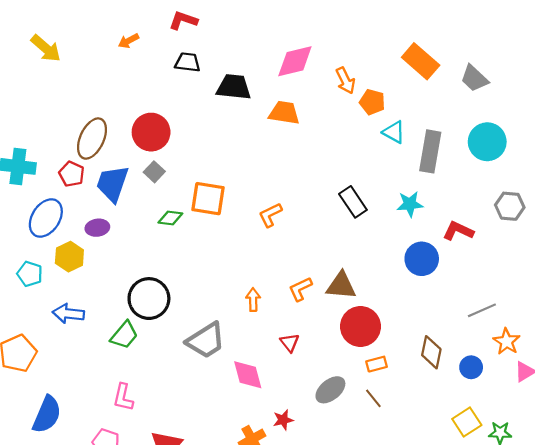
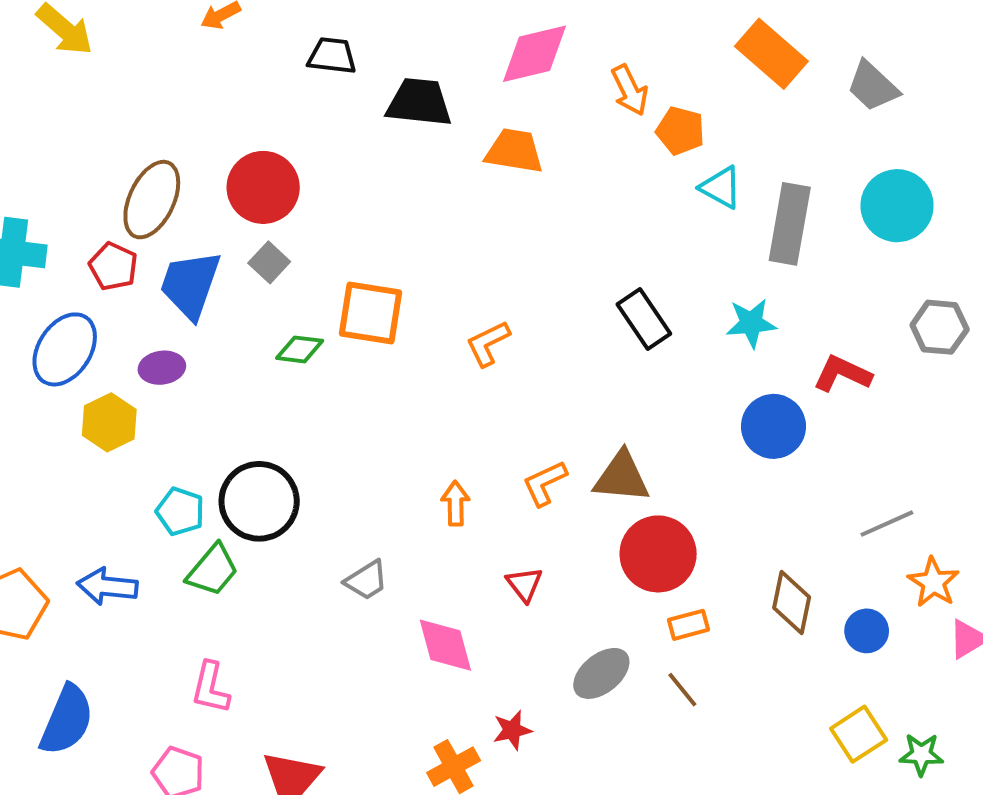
cyan pentagon: (30, 274) -> (180, 511), moved
blue arrow: (68, 314) -> (107, 586), moved
gray trapezoid: (206, 340) -> (366, 580), size x0.6

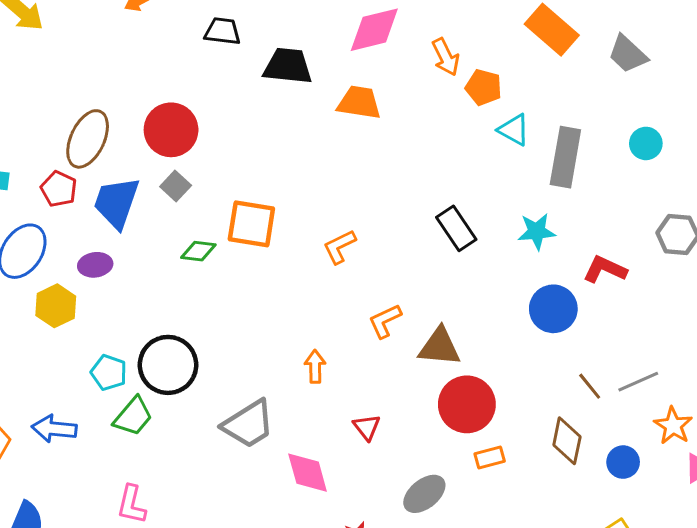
cyan circle: (897, 206) -> (646, 143), size x0.6
orange L-shape: (545, 483) -> (385, 321), moved
gray trapezoid: (366, 580) -> (248, 424), size x1.6
brown line: (682, 690) -> (590, 386), moved

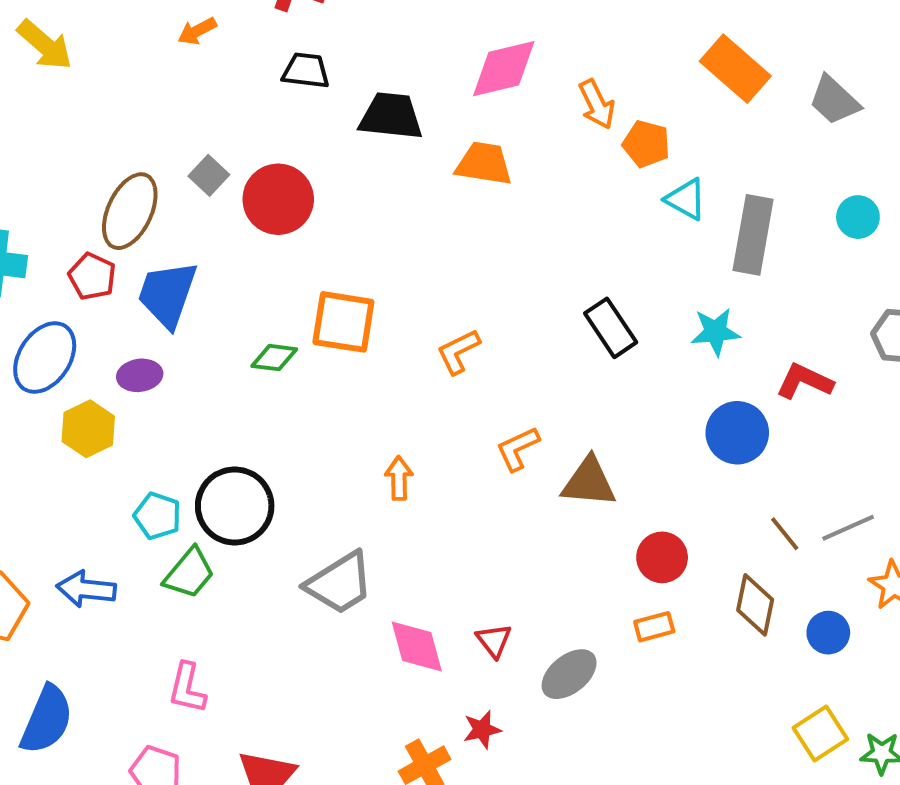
red circle: (171, 130) -> (278, 199), moved
gray square: (176, 186) -> (209, 175), moved
orange arrow: (315, 366) -> (399, 478), moved
red circle: (467, 404) -> (662, 557), moved, size x0.7
red triangle: (367, 427) -> (494, 641), moved

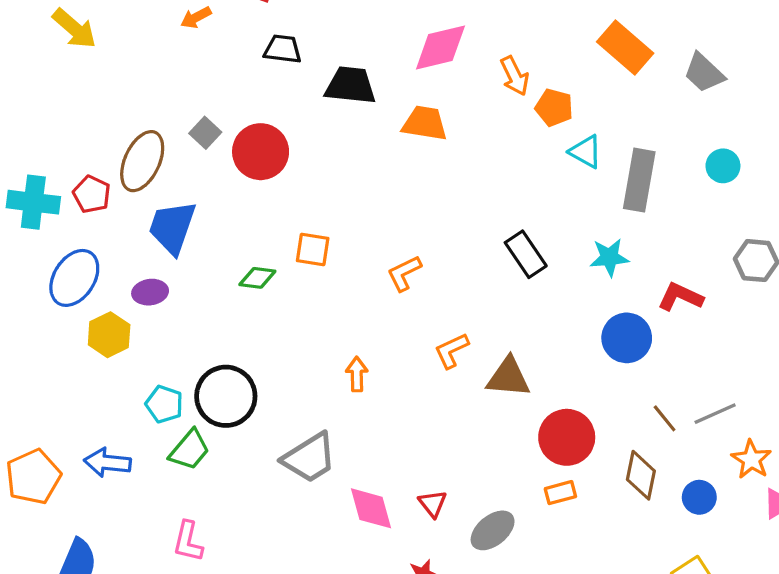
red pentagon: (92, 276) -> (92, 194), moved
orange square: (343, 322) -> (313, 250), size x0.7
red circle: (662, 557) -> (567, 437), size x1.4

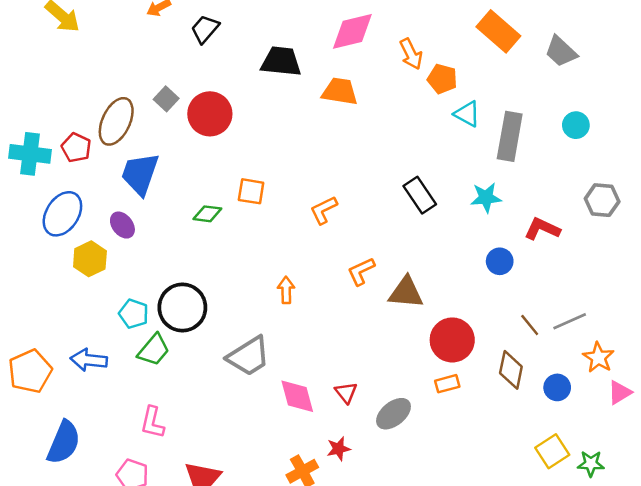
black trapezoid: (283, 49) -> (205, 29), moved, turned -56
purple ellipse: (150, 292) -> (122, 225), turned 60
blue circle: (627, 338) -> (500, 261), size x0.7

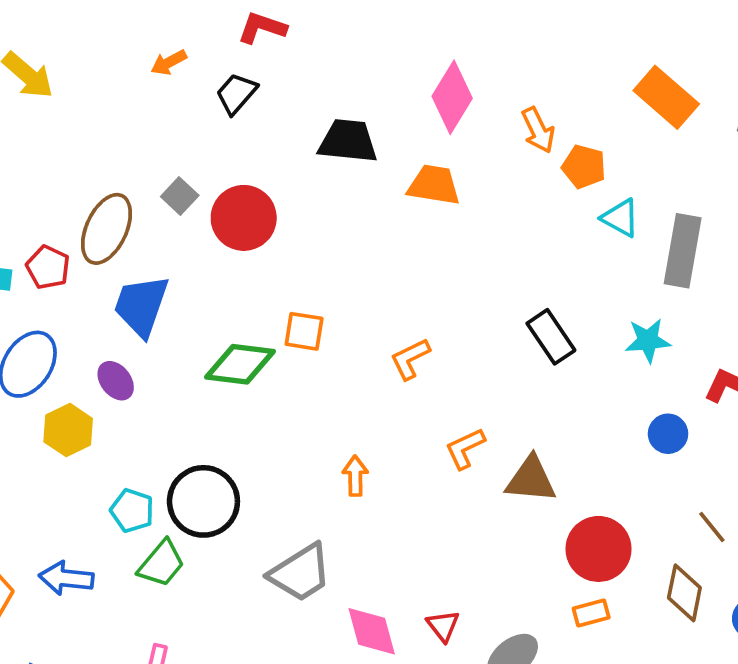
pink diamond: (352, 31) -> (452, 97), turned -45
green diamond: (207, 214) -> (240, 364), size x1.6

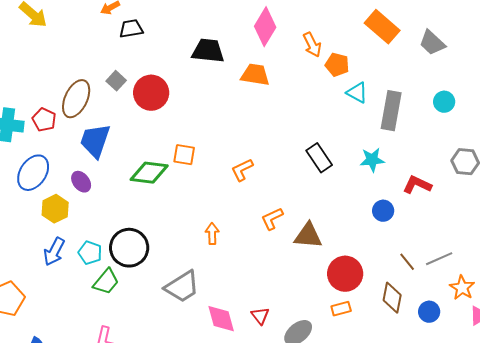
black trapezoid: (236, 94) -> (131, 29), moved, turned 40
blue arrow: (66, 578) -> (54, 252), moved, turned -68

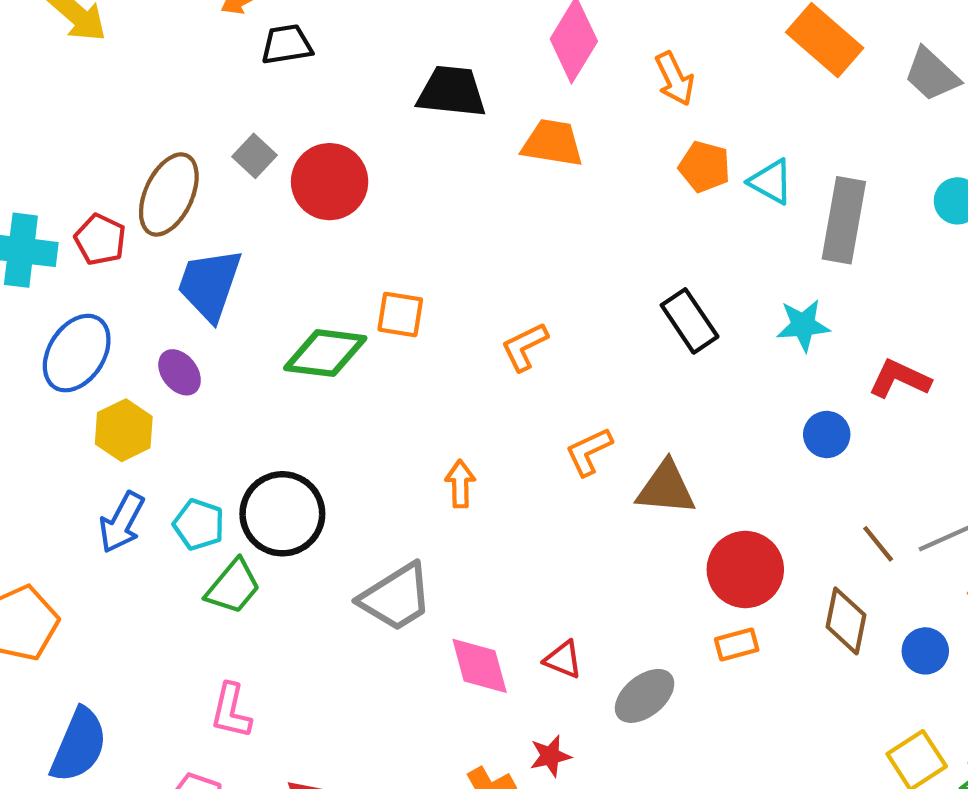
orange pentagon: (337, 65) -> (705, 167), moved
red triangle: (260, 316) -> (563, 660), turned -30

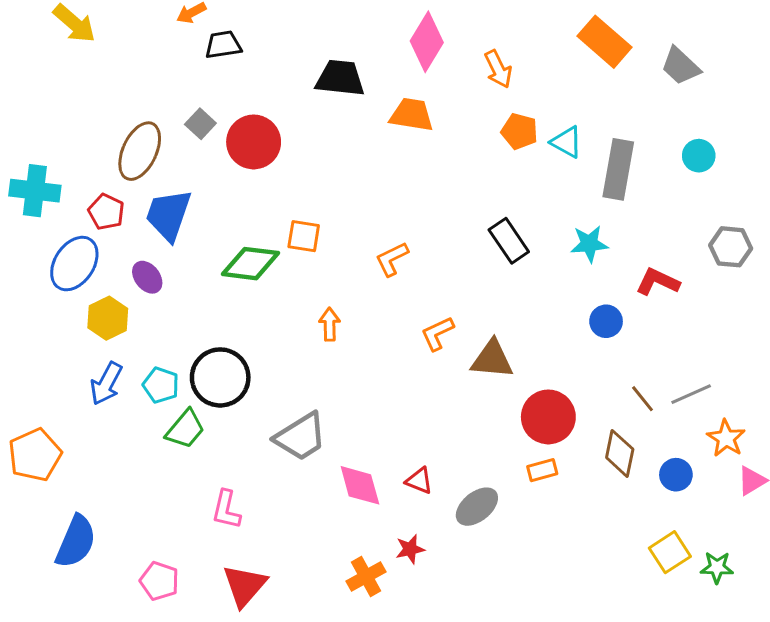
red pentagon: (100, 239) -> (106, 212), moved
orange arrow: (460, 484) -> (330, 324), moved
pink L-shape: (231, 711) -> (226, 510), moved

